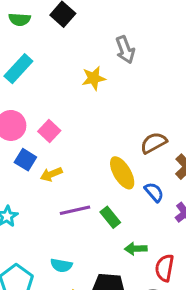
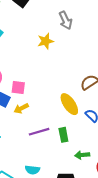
pink square: (49, 131) -> (18, 88), moved, turned -32
green rectangle: (110, 217) -> (63, 135), turned 32

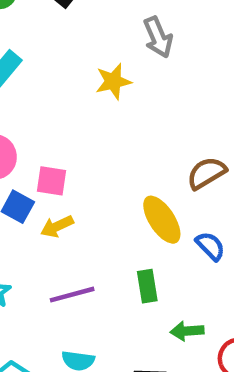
purple line: (39, 132) -> (72, 295), moved

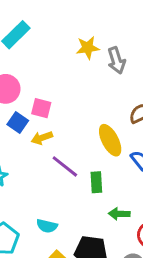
gray arrow: (158, 37) -> (116, 60), moved
purple line: (72, 295) -> (65, 166), moved, turned 48

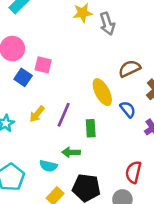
yellow arrow: (42, 138) -> (37, 114), moved, turned -30
purple line: (65, 166) -> (64, 115), turned 75
green arrow: (119, 214) -> (71, 152), moved

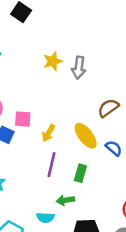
gray arrow: (107, 24) -> (79, 68), turned 35
yellow arrow: (37, 114) -> (48, 133), moved
green rectangle: (91, 128) -> (80, 173), turned 30

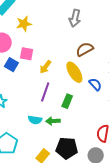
yellow star: (53, 61) -> (24, 24), moved
brown semicircle: (108, 108) -> (85, 49), moved
cyan semicircle: (45, 217) -> (35, 120), moved

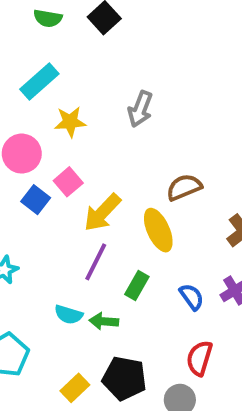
gray arrow: (75, 18) -> (140, 109), moved
pink square: (27, 54) -> (68, 182), turned 32
yellow arrow: (45, 67) -> (102, 213), size x1.5
blue semicircle: (95, 84) -> (192, 297), moved

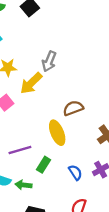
yellow arrow: (102, 213) -> (31, 83), moved
purple line: (96, 262) -> (20, 150), turned 45

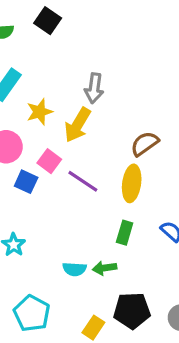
yellow ellipse: (57, 133) -> (132, 183), turned 45
purple line: (20, 150) -> (83, 181), moved, turned 65

